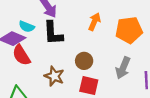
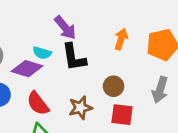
red semicircle: (21, 55) -> (38, 103), moved
brown star: (54, 76) -> (80, 108), turned -30

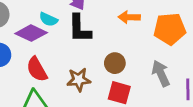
orange arrow: (121, 39) -> (129, 17), turned -115
gray arrow: (160, 90) -> (161, 73), turned 130

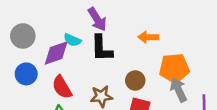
orange pentagon: (170, 29) -> (174, 68), moved
purple diamond: (31, 33) -> (56, 53), turned -44

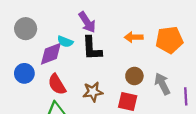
gray circle: (23, 36) -> (26, 29), moved
orange pentagon: (174, 68) -> (169, 40), moved
brown circle: (135, 80) -> (134, 76), moved

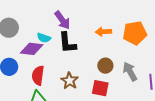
purple diamond: (51, 54) -> (32, 49), turned 30
red semicircle: (57, 84) -> (38, 75), turned 42
brown star: (93, 92) -> (70, 81), turned -30

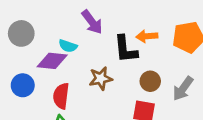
black L-shape: (67, 43) -> (126, 49), moved
gray arrow: (130, 72) -> (183, 88), turned -114
brown star: (70, 81) -> (101, 78), moved, turned 30

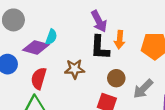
purple arrow: (92, 22) -> (99, 21), moved
orange arrow: (147, 36) -> (120, 40), turned -90
cyan semicircle: (68, 46) -> (51, 37), turned -98

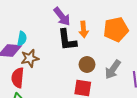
brown star: (75, 69) -> (30, 58), moved

